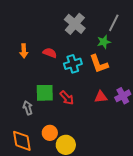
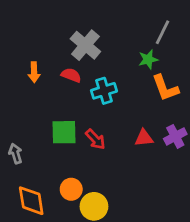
gray cross: (75, 24) -> (85, 45), moved
orange L-shape: (99, 64) -> (165, 88), moved
gray arrow: (28, 108) -> (16, 154), moved

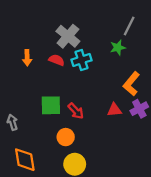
orange L-shape: (165, 88) -> (131, 84), moved, turned 60
cyan cross: (104, 91) -> (81, 60), moved
orange circle: (71, 189) -> (66, 137), moved

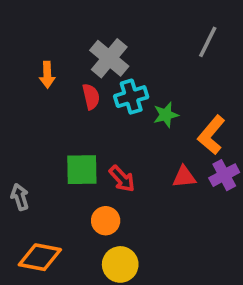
green star: (118, 48) -> (166, 115), moved
orange arrow: (27, 58) -> (47, 75), moved
red semicircle: (57, 60) -> (91, 97), turned 56
orange diamond: (25, 160) -> (40, 257), turned -70

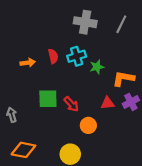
gray cross: (109, 58) -> (85, 22), moved, turned -30
orange arrow: (47, 75) -> (28, 63), moved, turned -96
orange L-shape: (211, 135) -> (123, 79), turned 60
orange circle: (106, 221) -> (88, 125), moved

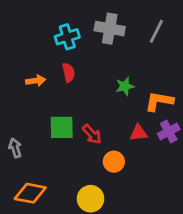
cyan cross: (77, 56) -> (67, 37), moved

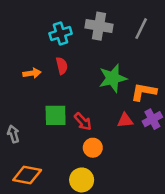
green star: (125, 86) -> (113, 78), size x1.6
orange circle: (114, 162) -> (93, 148), moved

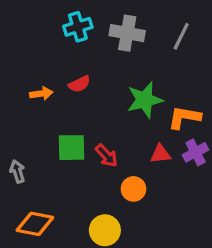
cyan cross: (61, 34) -> (78, 27), moved
red semicircle: (62, 66) -> (79, 84), turned 77
orange circle: (93, 148) -> (133, 189), moved

